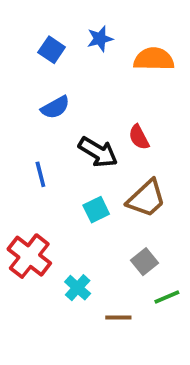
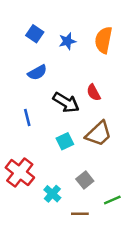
blue star: (100, 39) -> (67, 41), moved
orange semicircle: (154, 59) -> (104, 40), turned -80
gray square: (145, 262) -> (85, 180), moved

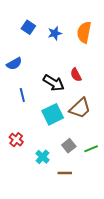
blue semicircle: (37, 72) -> (14, 64), moved
cyan square: (65, 141) -> (53, 114), size x1.5
red cross: (20, 172) -> (16, 140), size x0.6
green line: (112, 200) -> (91, 149), moved

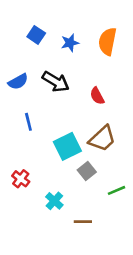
black arrow: (54, 83) -> (56, 82), moved
gray square: (69, 146) -> (87, 171), moved

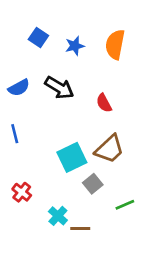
blue line: (28, 122) -> (15, 134), moved
brown line: (83, 222) -> (80, 228), moved

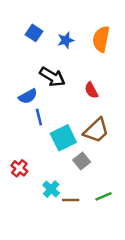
blue semicircle: (19, 88) -> (28, 96), moved
blue line: (15, 134) -> (39, 117), moved
green line: (125, 205) -> (104, 196), moved

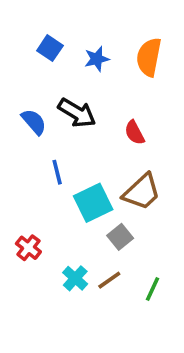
blue semicircle: (28, 96) -> (34, 122), moved, turned -102
green line: (104, 196) -> (152, 289), turned -42
brown line: (71, 200) -> (109, 280), moved, turned -35

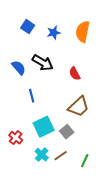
cyan square: (93, 203) -> (44, 127), moved

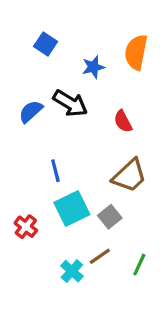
blue star: (54, 33) -> (93, 67), moved
blue semicircle: (19, 68) -> (31, 111), turned -91
blue line: (32, 96) -> (55, 171), moved
cyan cross: (42, 155) -> (72, 271), moved

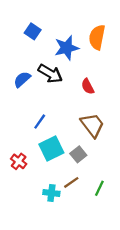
blue star: (93, 67) -> (67, 48), size x1.5
blue line: (55, 171) -> (40, 122), turned 49
brown trapezoid: (129, 176) -> (92, 125), turned -84
cyan cross: (72, 271) -> (51, 193), turned -35

